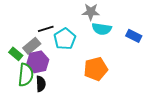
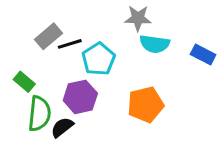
gray rectangle: (32, 46) -> (48, 36), moved
purple hexagon: (38, 62) -> (80, 97), moved
black semicircle: (41, 84) -> (62, 127), turned -126

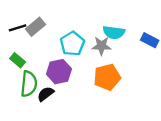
gray star: (138, 18) -> (101, 46), moved
black line: (70, 44) -> (18, 28), moved

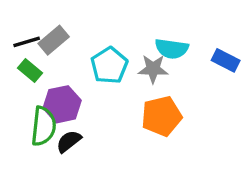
green rectangle: (18, 60) -> (30, 71), moved
purple hexagon: (59, 72) -> (62, 104), moved

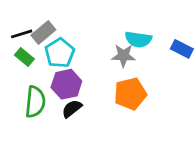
cyan pentagon: (109, 65) -> (60, 53), moved
purple hexagon: (62, 104) -> (66, 84), moved
black semicircle: (69, 141) -> (72, 109), moved

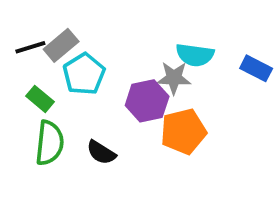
green rectangle: (24, 57) -> (40, 99), moved
purple hexagon: (66, 84) -> (147, 101), moved
black semicircle: (72, 109) -> (101, 152), turned -110

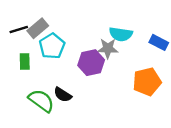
green rectangle: (40, 99) -> (25, 61), turned 49
orange pentagon: (183, 131) -> (147, 82), moved
green semicircle: (50, 143) -> (41, 101), moved, turned -60

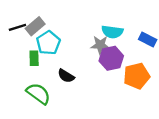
green rectangle: (25, 61) -> (34, 58), moved
purple hexagon: (91, 63) -> (111, 58), moved
black semicircle: (63, 95) -> (66, 76), moved

